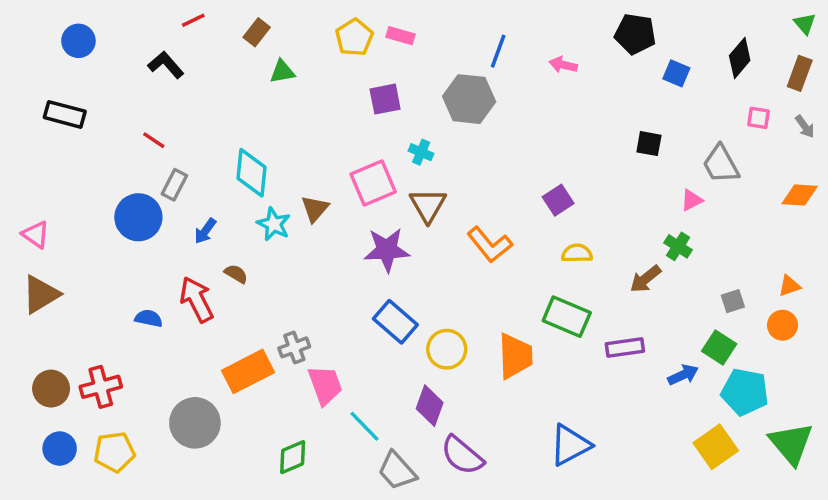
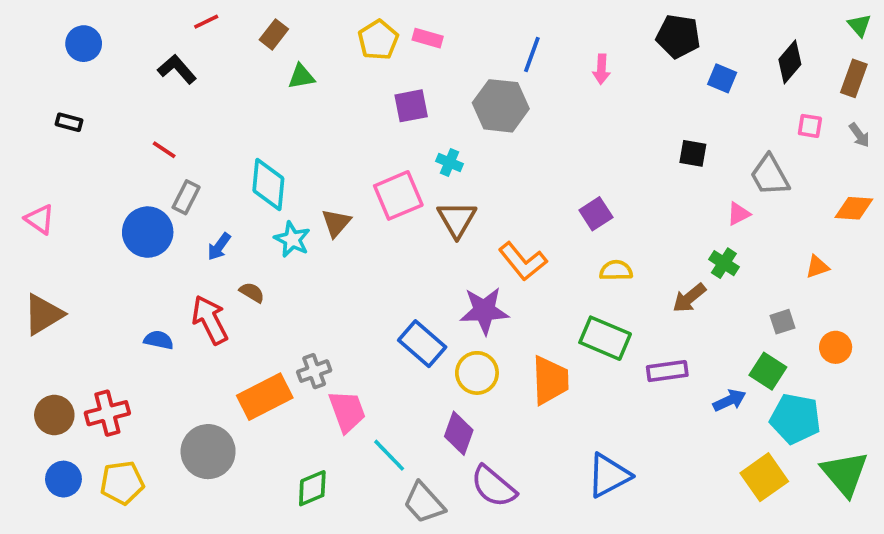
pink arrow: (563, 65) -> (601, 69), turned -100
black rectangle: (65, 114) -> (69, 122), size x0.6
pink triangle: (36, 234) -> (40, 219), moved
purple star: (387, 250) -> (484, 311), moved
orange triangle: (789, 286) -> (817, 267), moved

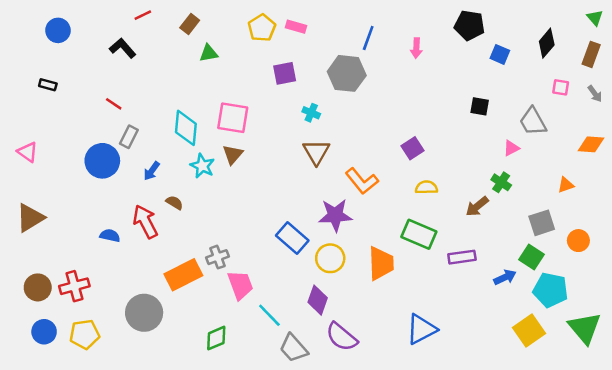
pink square: (398, 195) -> (233, 118), moved, turned 32
gray square: (783, 322) -> (542, 223), size x1.5

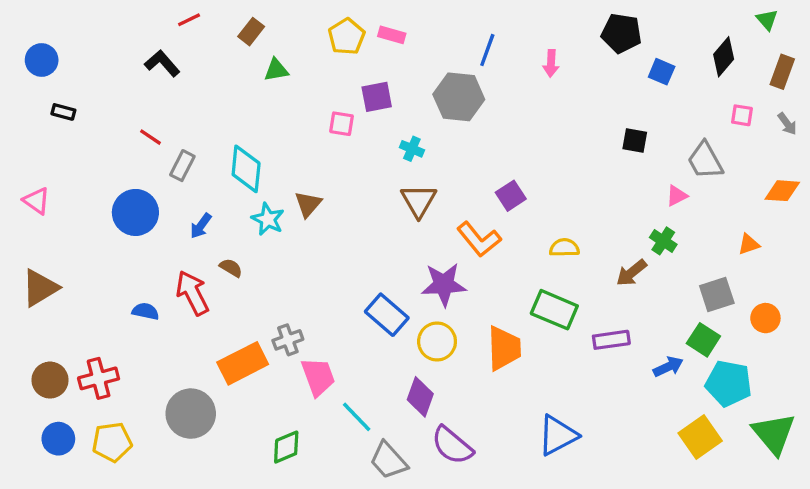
green triangle: (595, 18) -> (767, 20), moved
blue circle: (58, 30) -> (42, 60), moved
pink square: (233, 118) -> (342, 124), moved, size x0.6
gray rectangle: (129, 137) -> (182, 166), moved
purple square: (413, 148) -> (511, 196), moved

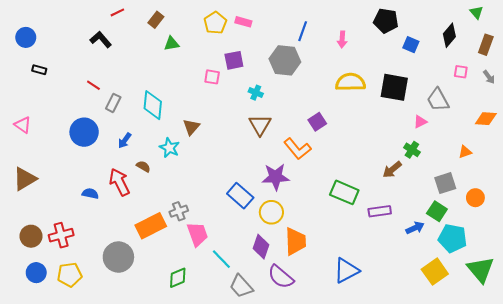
black square: (635, 140) -> (394, 87), size x1.8
cyan star: (268, 219) -> (169, 148), moved
yellow semicircle: (564, 248) -> (351, 82), moved, size x1.6
orange trapezoid: (504, 348) -> (295, 241), moved

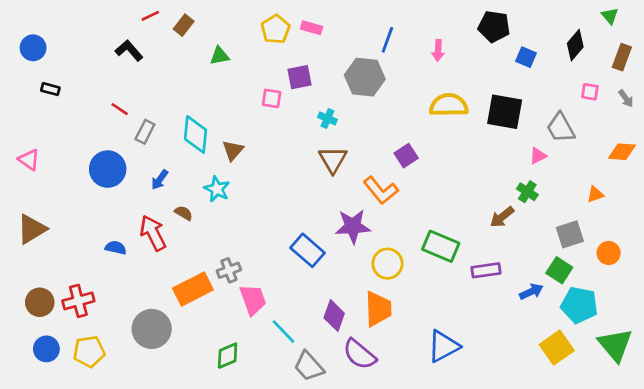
brown rectangle: (156, 20) -> (184, 25), moved
brown triangle: (191, 127) -> (233, 150), moved
yellow circle: (271, 212) -> (387, 264), moved

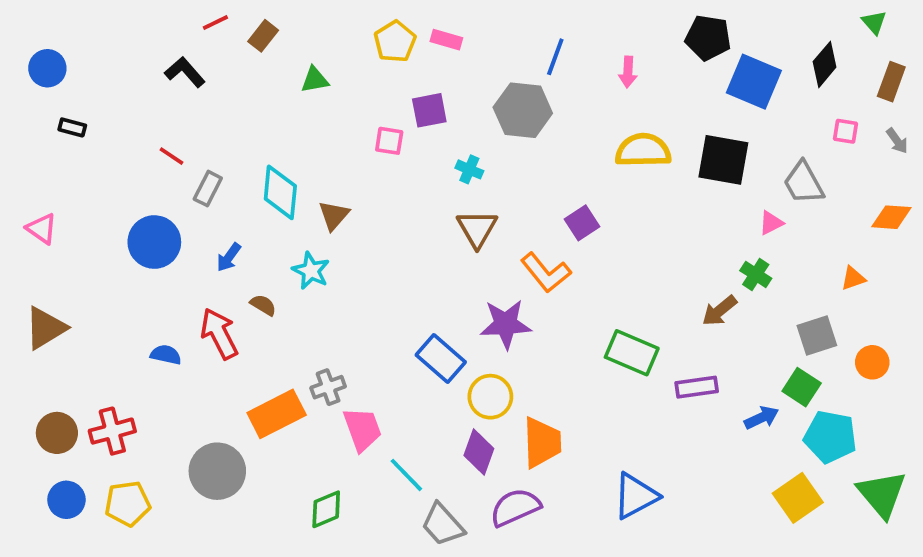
blue square: (526, 57) -> (754, 82), size x1.8
yellow circle: (387, 264) -> (490, 397), moved
purple semicircle: (359, 354) -> (515, 507), turned 116

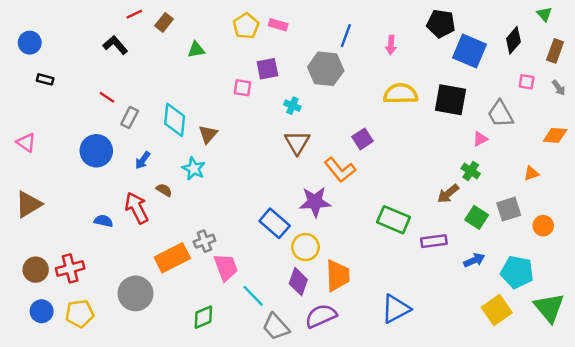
green square: (802, 387) -> (477, 217), moved

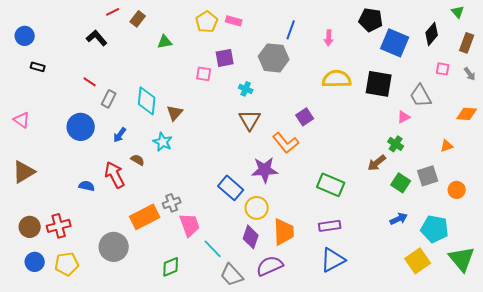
purple rectangle: (434, 241) -> (330, 226), moved

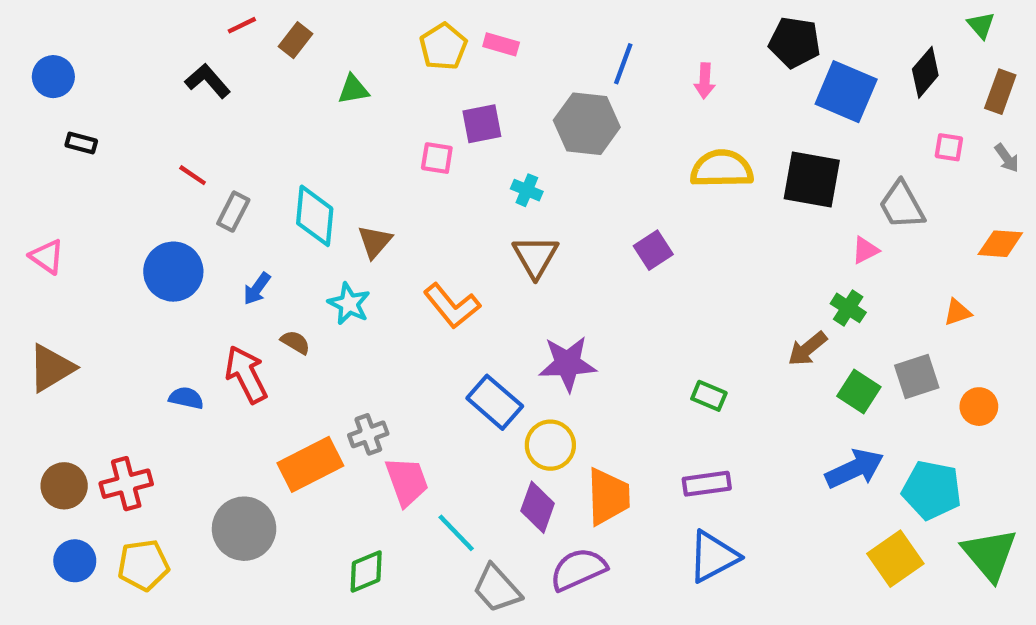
orange L-shape: (286, 143) -> (452, 306), moved
green rectangle: (331, 185) -> (709, 396), size x0.6
blue arrow: (399, 219) -> (855, 469), size x1.5

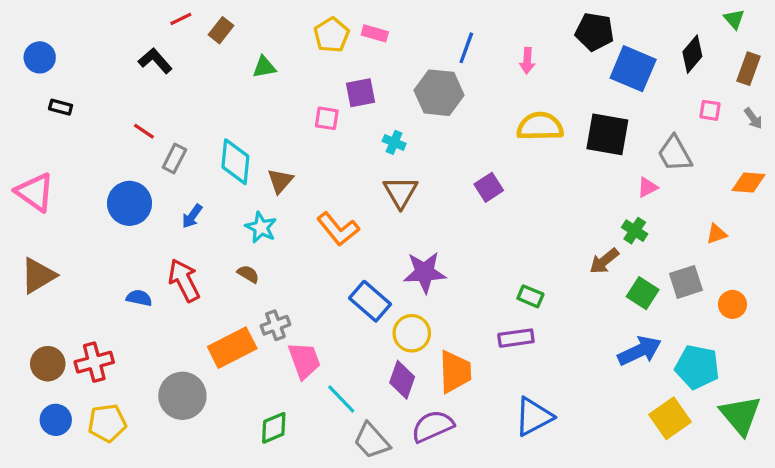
pink triangle: (47, 257) -> (35, 192), size x1.5
brown semicircle: (295, 342) -> (248, 274), moved
purple rectangle: (707, 484) -> (516, 338), moved

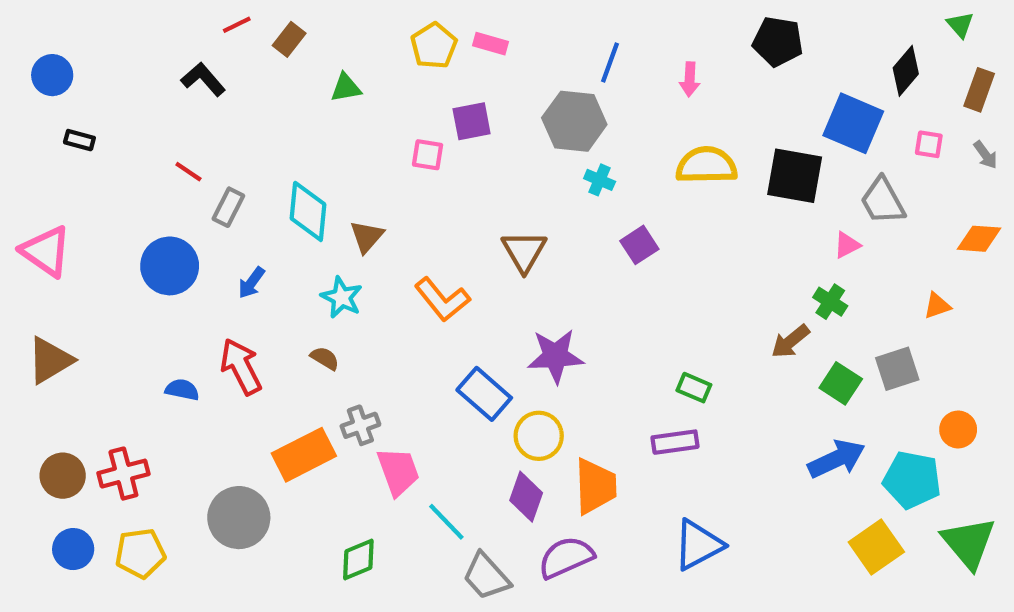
blue square: (633, 69) -> (853, 123), moved
cyan cross: (394, 142) -> (600, 180), moved
orange circle: (732, 304) -> (958, 429), moved

